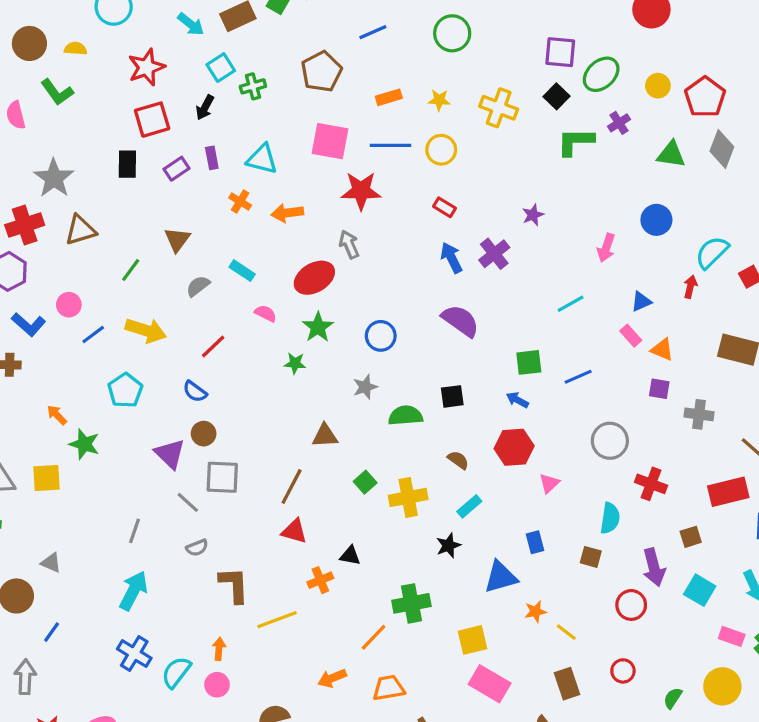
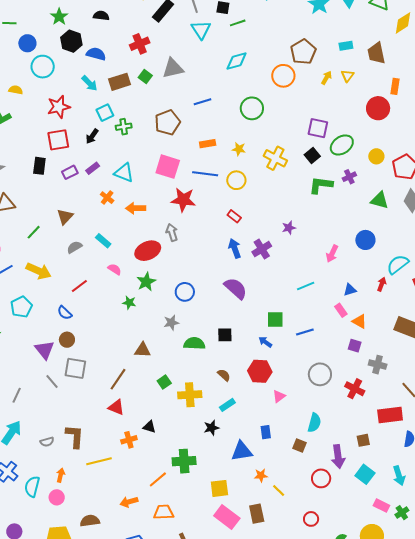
purple rectangle: (212, 158) -> (93, 168), turned 56
red cross: (651, 484) -> (355, 389), moved
gray semicircle: (197, 548) -> (47, 442), moved
cyan semicircle: (176, 672) -> (32, 487), turned -30
brown rectangle: (567, 684) -> (257, 514), moved

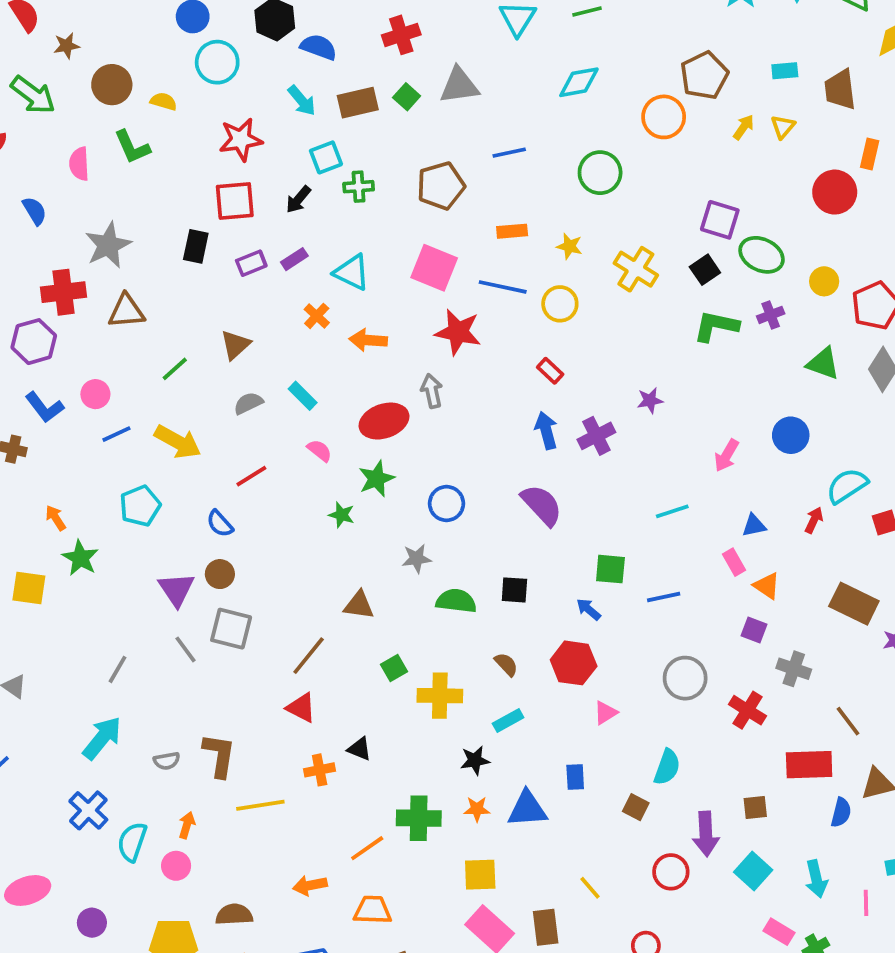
green ellipse: (342, 145) -> (762, 255), turned 55
orange star: (261, 475) -> (477, 809), moved

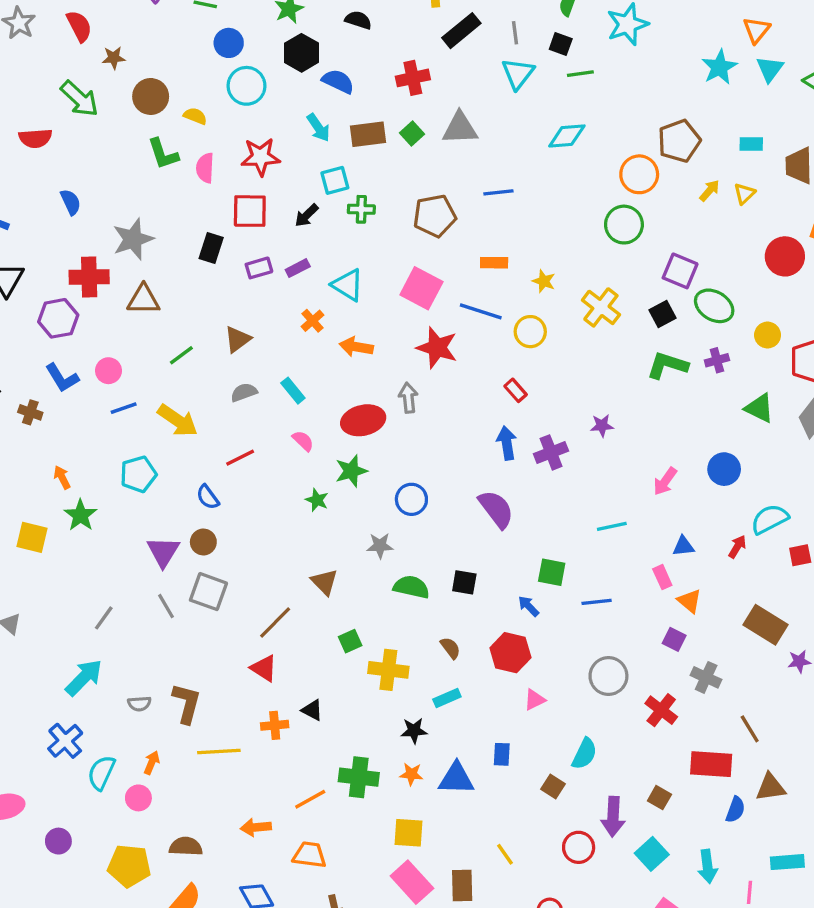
pink semicircle: (79, 164) -> (205, 168), moved
green circle: (600, 173) -> (624, 225), moved
brown triangle: (359, 605) -> (324, 582), turned 32
brown square: (755, 808) -> (659, 798), turned 30

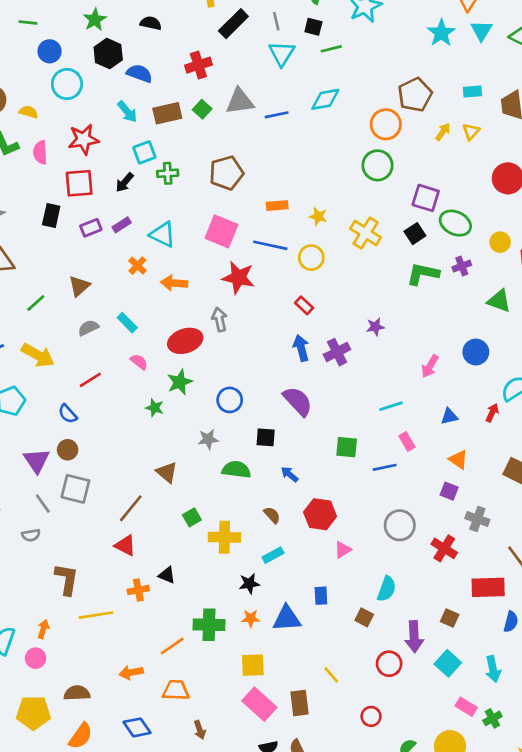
blue line: (498, 192) -> (277, 115), moved
pink rectangle: (662, 577) -> (407, 441), moved
black square: (464, 582) -> (266, 437), moved
blue arrow: (529, 606) -> (290, 474), moved
gray semicircle: (139, 704) -> (31, 535), moved

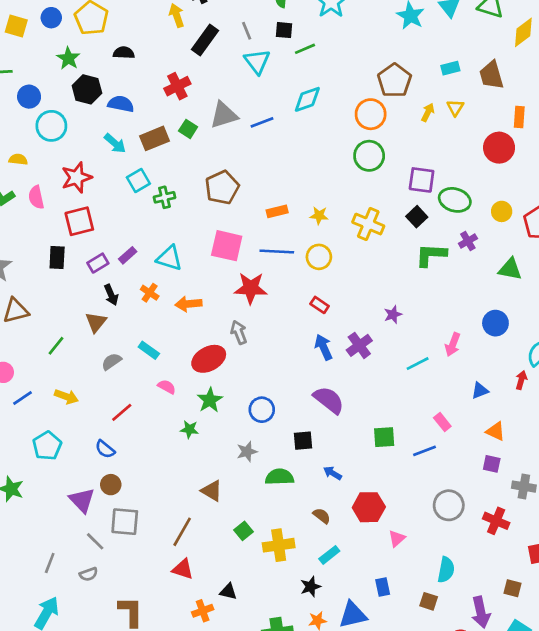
black arrow: (125, 182) -> (111, 295), moved, turned -54
yellow arrow: (38, 355) -> (66, 397), size x0.7
cyan line: (391, 406) -> (418, 364), moved

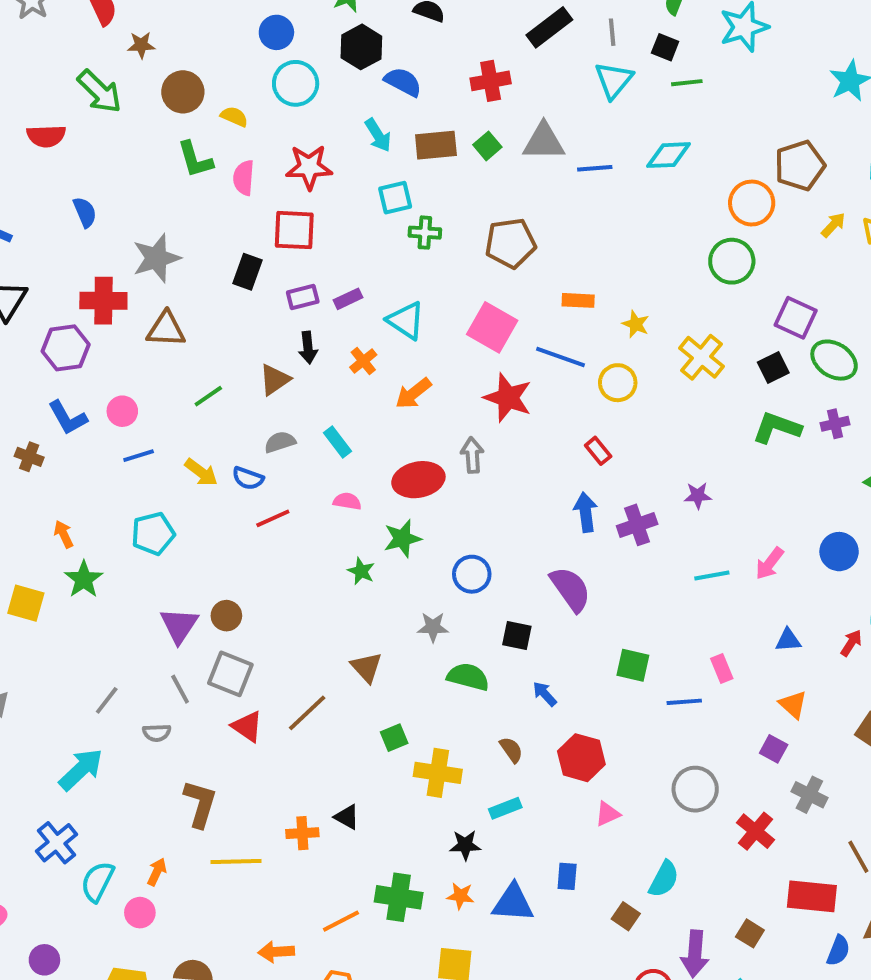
orange arrow: (188, 304) -> (413, 393), turned -50
pink semicircle: (167, 387) -> (347, 501), turned -36
blue semicircle: (105, 449) -> (248, 478), moved, turned -36
red triangle: (183, 569) -> (247, 726), moved

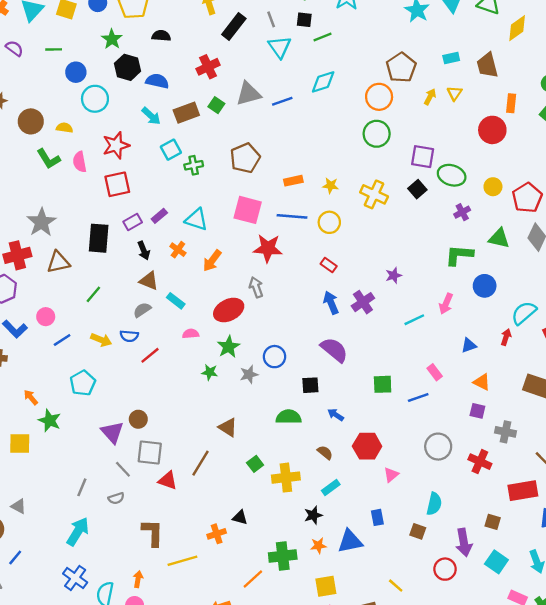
black rectangle: (247, 272) -> (99, 238), moved, size x1.4
brown triangle: (275, 380) -> (149, 281), moved, turned -48
green L-shape: (777, 428) -> (459, 255), moved
gray star: (433, 627) -> (249, 374), moved

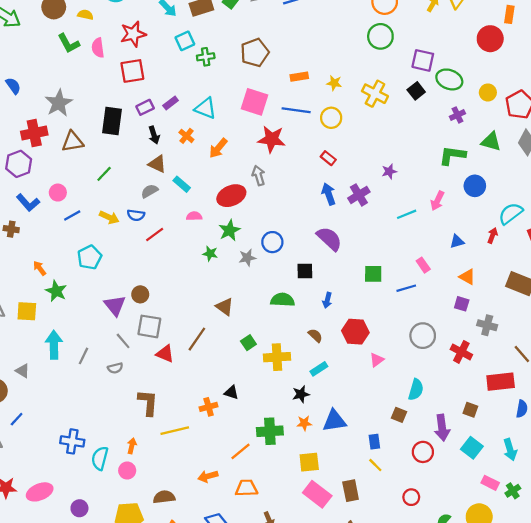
blue arrow: (336, 415) -> (327, 300), turned -112
blue rectangle: (377, 517) -> (374, 442), moved
cyan arrow: (78, 532) -> (54, 345), moved, turned -36
blue cross: (75, 578) -> (72, 441), turned -30

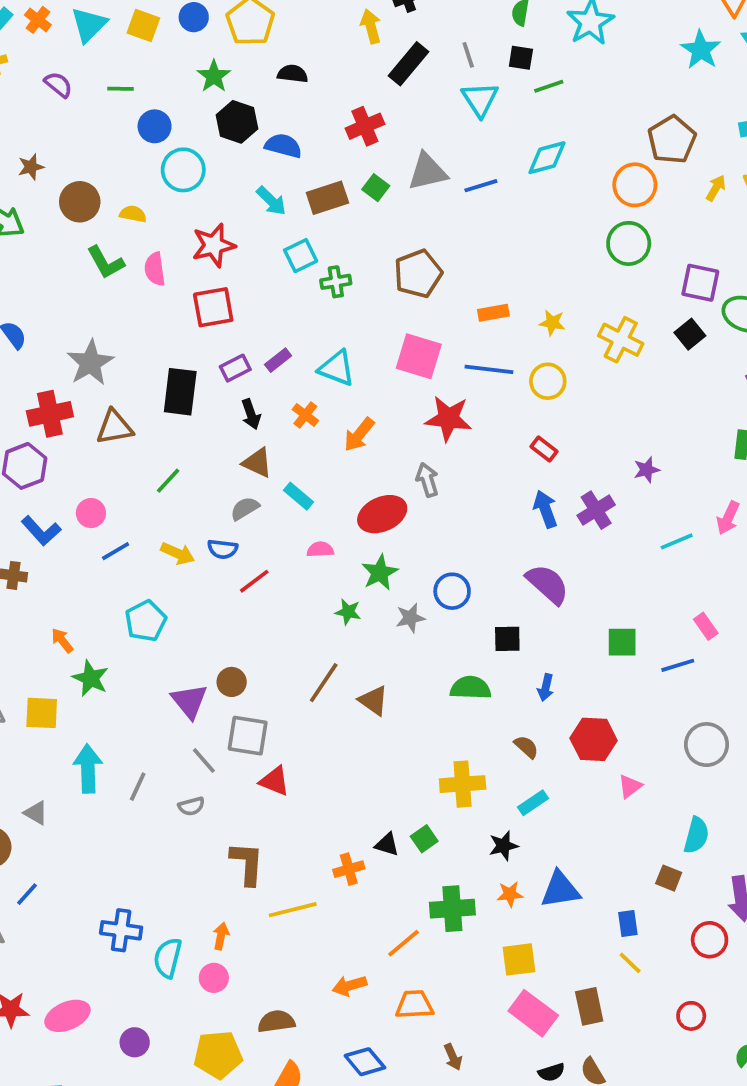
brown line: (197, 339) -> (324, 683), moved
green square: (248, 343) -> (424, 839), moved

